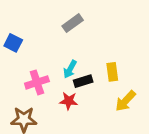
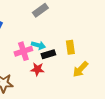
cyan arrow: (70, 69) -> (38, 45), turned -104
pink cross: (37, 82) -> (23, 51), moved

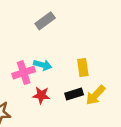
black rectangle: (48, 54) -> (74, 94), moved

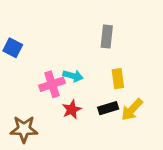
gray rectangle: (45, 21) -> (107, 37), moved, turned -48
red star: (41, 95) -> (72, 110), turned -30

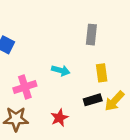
pink cross: (52, 84) -> (25, 87), moved
red star: (72, 110) -> (59, 118), moved

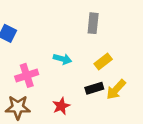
yellow rectangle: (102, 73) -> (103, 61), turned 60

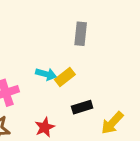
yellow rectangle: (103, 61) -> (65, 77), moved
yellow arrow: (116, 89) -> (112, 123), moved

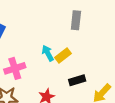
cyan arrow: (46, 74) -> (48, 53), turned -133

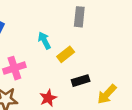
cyan arrow: (48, 53) -> (44, 41), moved

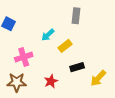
cyan arrow: (44, 41) -> (48, 35), turned -104

